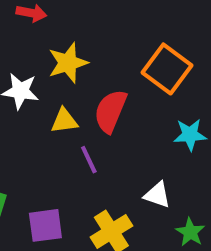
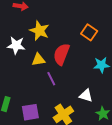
yellow star: (68, 63) -> (39, 31), turned -30
orange square: (167, 69) -> (89, 32), size x0.7

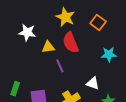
yellow star: (39, 31) -> (65, 17), moved
red semicircle: (61, 54) -> (71, 43), turned -45

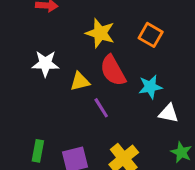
cyan star: (109, 54) -> (150, 87), moved
white triangle: (93, 83) -> (169, 113), moved

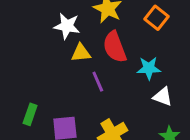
white star: (45, 64) -> (67, 26), moved

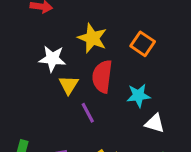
red semicircle: (115, 47) -> (102, 76), turned 32
yellow triangle: (81, 53) -> (69, 85), turned -48

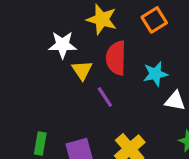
orange square: (143, 44) -> (154, 20), turned 30

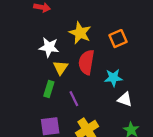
purple line: (105, 97) -> (74, 99), moved
green rectangle: (40, 144) -> (49, 89), moved

